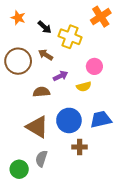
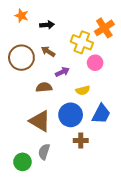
orange cross: (101, 17) -> (104, 28), moved
black arrow: (45, 27) -> (47, 25), turned -48
yellow cross: (70, 37) -> (82, 42), moved
yellow semicircle: (84, 87) -> (83, 90), moved
blue trapezoid: (101, 119) -> (101, 114), turned 130

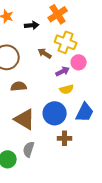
orange cross: (104, 28) -> (58, 14), moved
brown arrow: (48, 51) -> (45, 53), moved
purple arrow: (62, 72) -> (63, 71), moved
brown semicircle: (44, 87) -> (19, 86), moved

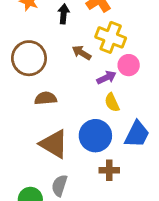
black arrow: (32, 25) -> (64, 14), turned -80
yellow semicircle: (67, 89) -> (112, 102), turned 80

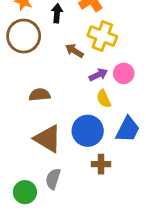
brown circle: (29, 58) -> (24, 36), moved
pink circle: (129, 65) -> (124, 73), moved

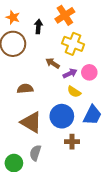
brown arrow: (74, 51) -> (53, 63), moved
yellow semicircle: (104, 99) -> (74, 92), turned -32

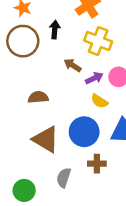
black arrow: (38, 26) -> (55, 30), moved
gray semicircle: (35, 153) -> (64, 178), moved

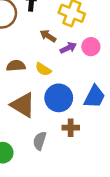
yellow semicircle: (99, 101) -> (43, 69), moved

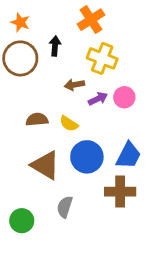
brown arrow: (48, 36) -> (74, 85), turned -42
brown cross: (71, 128) -> (120, 192), moved, size x1.5

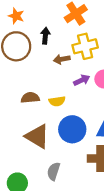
yellow cross: (102, 58) -> (85, 46), turned -35
brown arrow: (74, 85) -> (62, 59), moved
yellow semicircle: (69, 124) -> (57, 101), turned -42

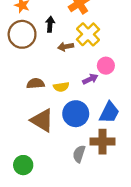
yellow cross: (85, 46) -> (88, 34), turned -30
purple arrow: (82, 80) -> (90, 79), moved
gray semicircle: (54, 171) -> (79, 154), moved

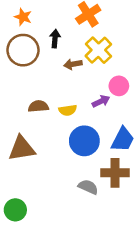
brown triangle: (42, 120) -> (22, 149), moved, turned -40
gray semicircle: (79, 154) -> (88, 187), turned 96
green circle: (23, 165) -> (15, 210), moved

